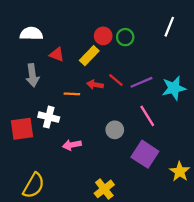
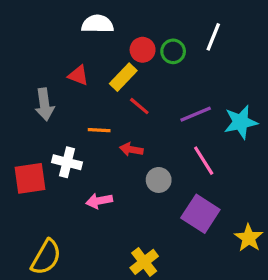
white line: (169, 27) -> (213, 37), moved
white semicircle: (31, 34) -> (98, 24), moved
red line: (116, 80) -> (139, 106), moved
red arrow: (95, 85) -> (131, 149), moved

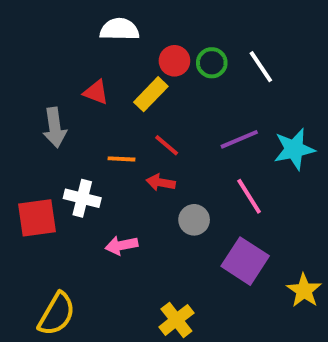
white line: (213, 37) -> (261, 67), moved, turned -56
red line: (139, 106) -> (167, 145), moved

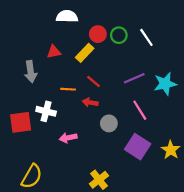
red triangle: (96, 92) -> (54, 52), turned -32
yellow star: (304, 290) -> (171, 150), moved

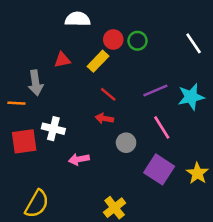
white line: (146, 37) -> (194, 43), moved
orange line: (68, 89) -> (16, 103), moved

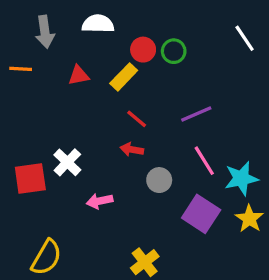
white line: (194, 43) -> (245, 38), moved
gray arrow: (36, 83) -> (45, 32), moved
cyan star: (191, 97) -> (241, 178), moved
orange line: (16, 103) -> (21, 69), moved
white cross: (53, 129) -> (67, 162), turned 30

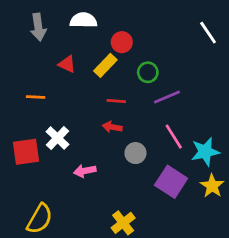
green circle: (174, 51) -> (148, 72), moved
orange line: (21, 69) -> (36, 97), moved
red triangle: (79, 75) -> (67, 64), turned 36
red line: (137, 119) -> (116, 101), turned -36

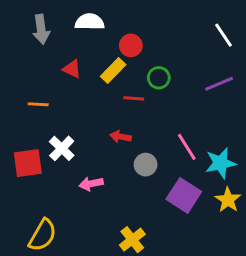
purple line: (167, 97) -> (219, 84), moved
red line: (116, 101) -> (134, 98), moved

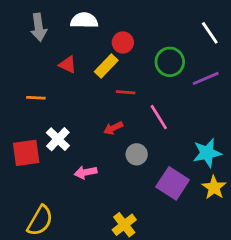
green circle: (159, 78) -> (170, 62), moved, size x1.4
red arrow: (121, 137) -> (113, 128), turned -36
pink line: (187, 147) -> (159, 117), moved

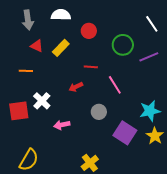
red triangle: (68, 65) -> (37, 46), moved
yellow rectangle: (106, 66) -> (61, 48), moved
red arrow: (113, 128) -> (76, 87), moved

